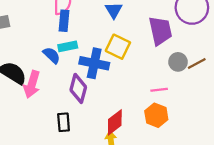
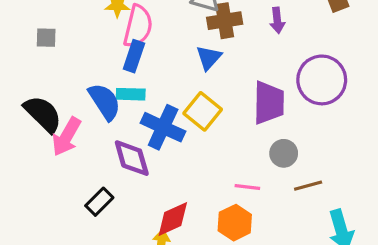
blue semicircle: (52, 55) -> (105, 102), size x1.4
brown line: (197, 64) -> (308, 186), moved
purple diamond: (78, 88) -> (132, 158), turned -44
black rectangle: (64, 122) -> (99, 202), turned 36

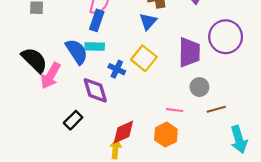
blue cross: (163, 127) -> (117, 69), size x0.6

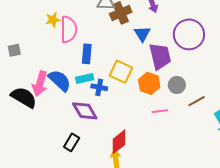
blue rectangle: (97, 20) -> (87, 54), moved
blue triangle: (148, 21) -> (142, 34), moved
cyan rectangle: (95, 47) -> (85, 78), moved
pink arrow: (51, 76) -> (40, 84), moved
orange hexagon: (166, 135) -> (149, 83), moved

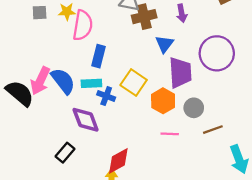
gray square: (14, 50) -> (40, 13), moved

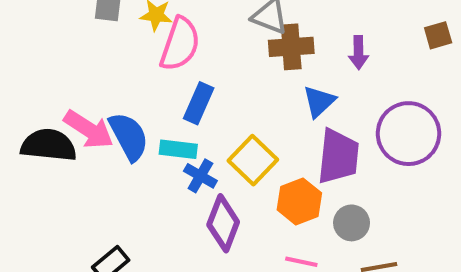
pink arrow: (40, 81) -> (89, 129), turned -92
black semicircle: (20, 93) -> (49, 145), turned -44
purple diamond: (86, 120) -> (223, 223), moved, turned 32

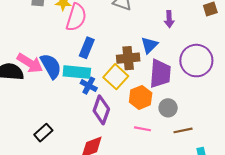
brown cross: (291, 47) -> (128, 58), moved
cyan rectangle: (178, 149) -> (77, 72), size x1.4

